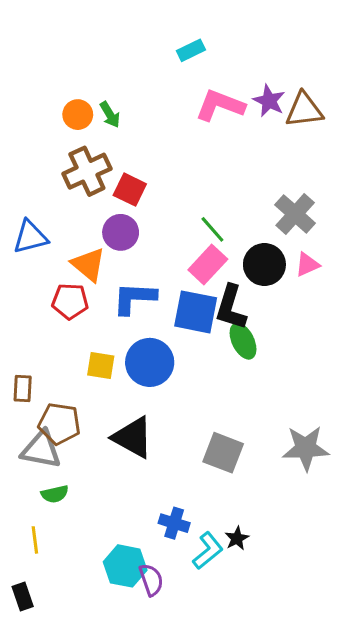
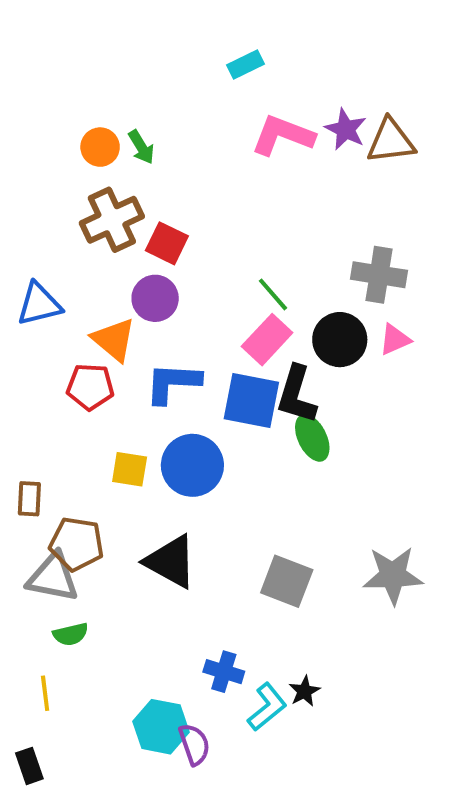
gray cross: (295, 214) -> (379, 275), turned -33

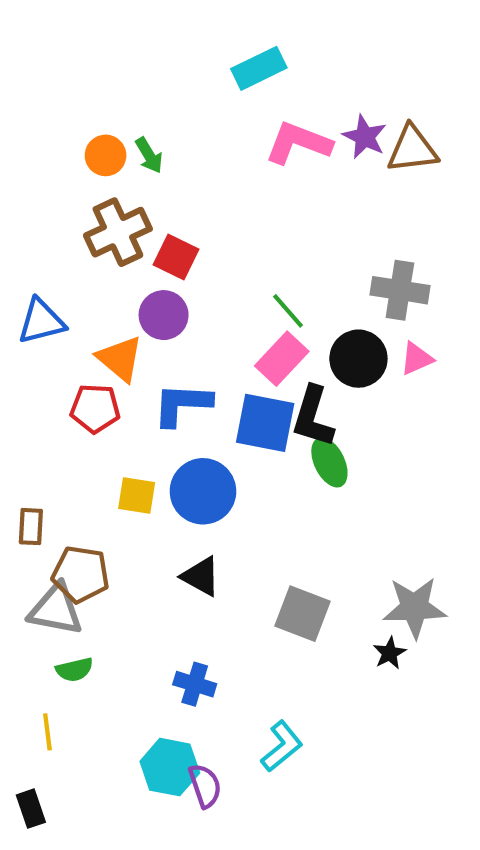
cyan rectangle: (245, 65) -> (259, 68), size x1.4
black triangle: (171, 562) -> (201, 576), moved, size x0.7
blue cross: (224, 672) -> (195, 684), moved
black star: (304, 691) -> (390, 653), moved

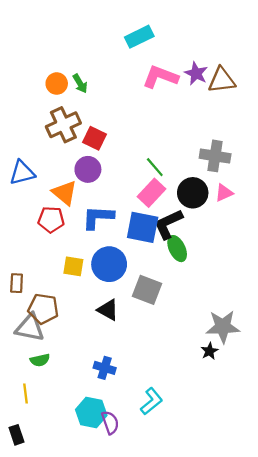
black L-shape: (313, 417) -> (168, 224), turned 48
gray square: (302, 614) -> (147, 290), moved

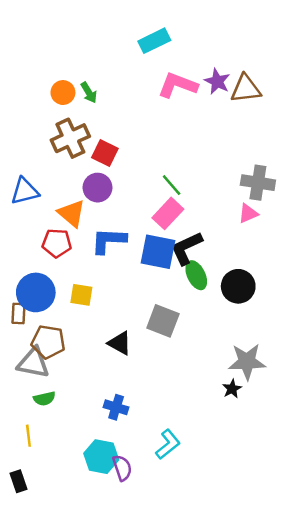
gray cross: (215, 156) -> (258, 183), moved
black circle: (193, 193) -> (238, 286), moved
blue circle: (109, 264) -> (36, 292), moved

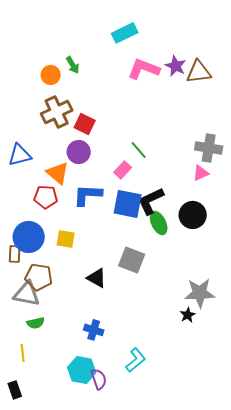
green arrow: (89, 93) -> (73, 65), moved
pink rectangle: (168, 213) -> (123, 170), moved, size x0.7
black circle: (238, 286) -> (193, 215), moved

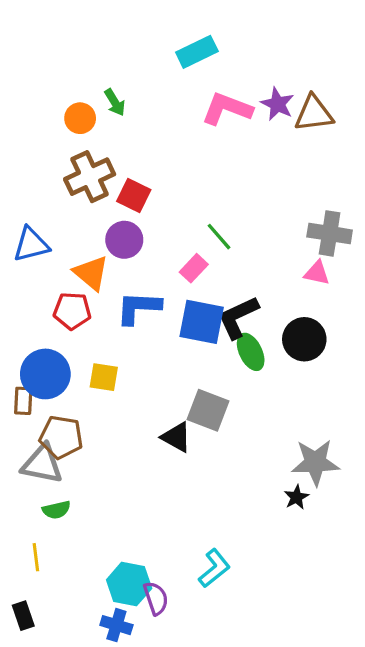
pink triangle: (201, 173) -> (317, 273), turned 36
black triangle: (97, 278) -> (176, 437), moved
blue cross: (94, 330) -> (116, 625), moved

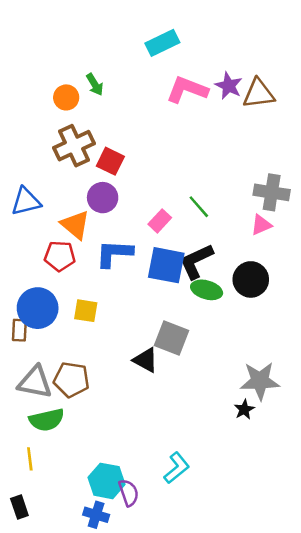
green line: (219, 237) -> (199, 207), moved
pink triangle: (317, 273) -> (261, 225), turned -35
green ellipse: (251, 352) -> (207, 290), turned -48
brown pentagon: (61, 437) -> (71, 380), moved
green semicircle: (56, 510) -> (47, 420), size x1.5

